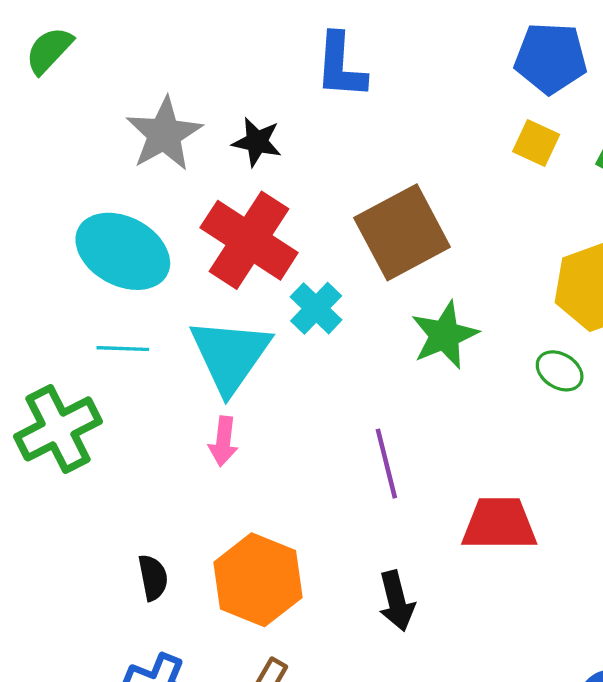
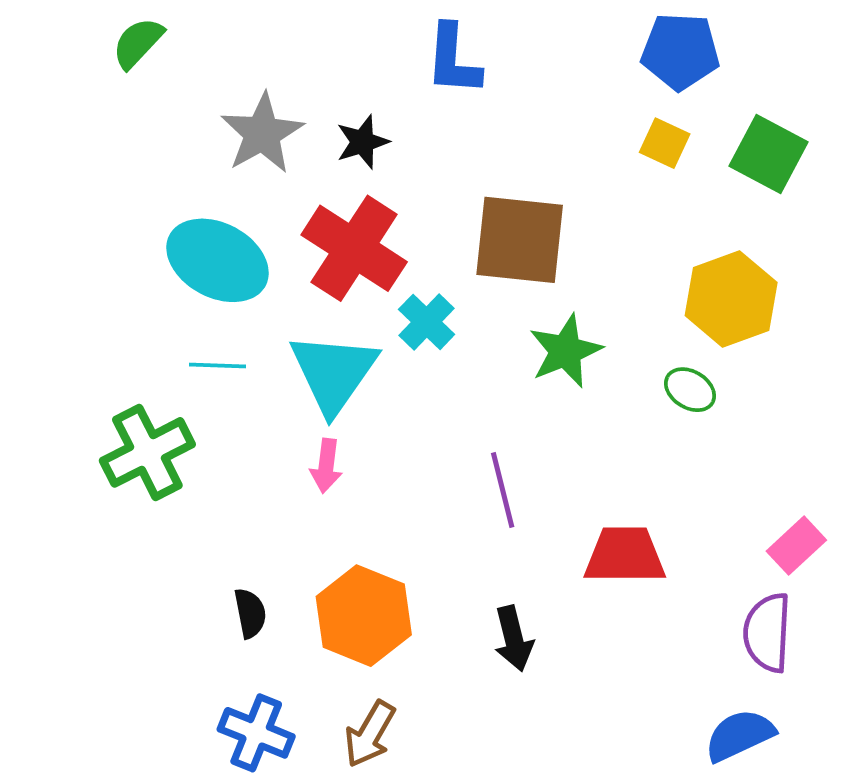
black star: (257, 142) -> (363, 142), turned -30
brown square: (402, 232) -> (520, 240), turned 34

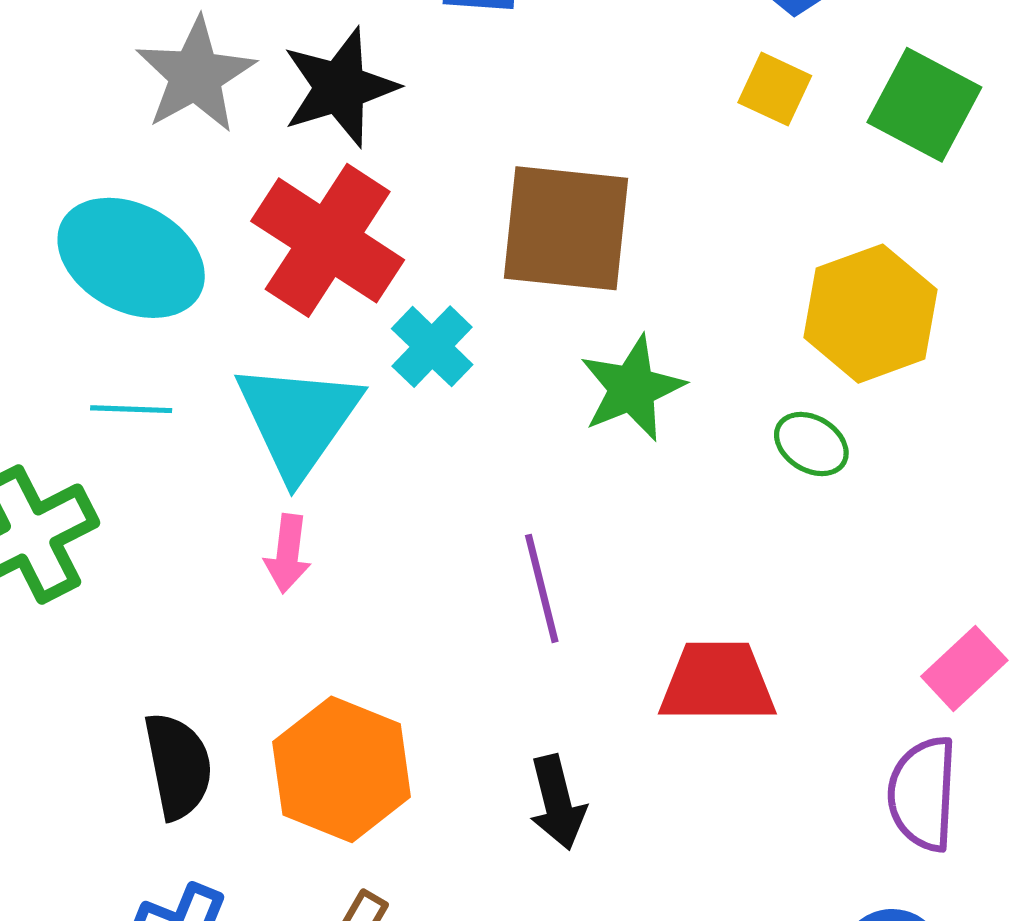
black star: (363, 142) -> (340, 87), size x1.5
black semicircle: (250, 613) -> (178, 766), size x1.5

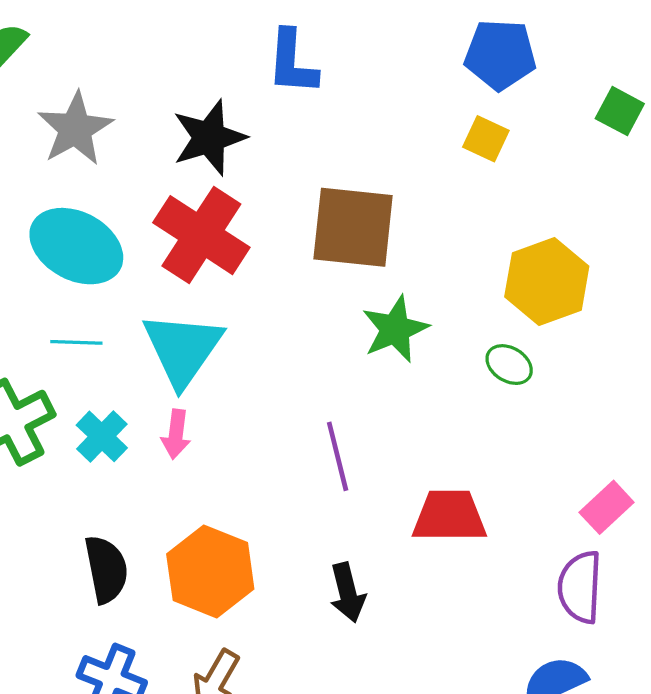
gray star: (195, 75) -> (75, 129), moved
green square: (924, 105) -> (620, 111), moved, size x0.7
cyan cross: (432, 347) -> (102, 436), moved

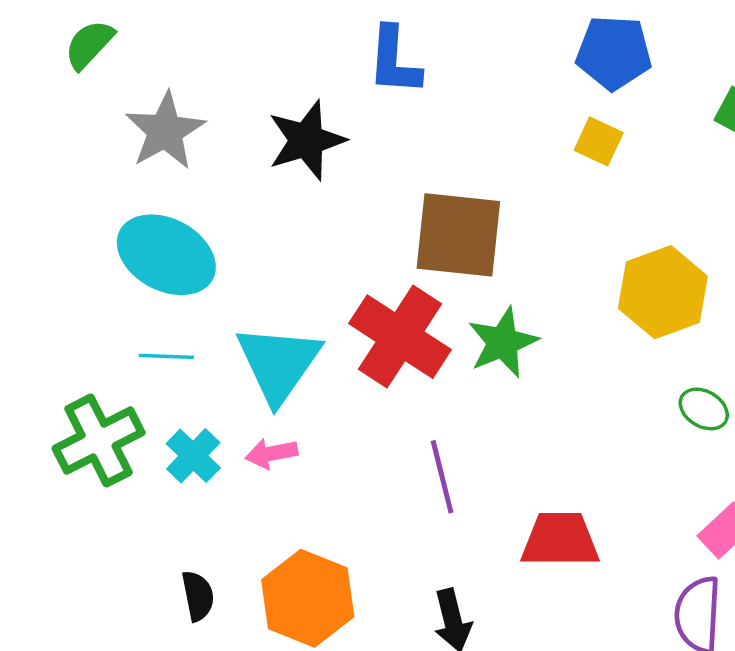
red cross: (201, 235) -> (400, 337), moved
green ellipse: (509, 365) -> (704, 409), moved
pink arrow: (176, 434) -> (271, 453), turned 72
black semicircle: (106, 569) -> (198, 596), size x0.7

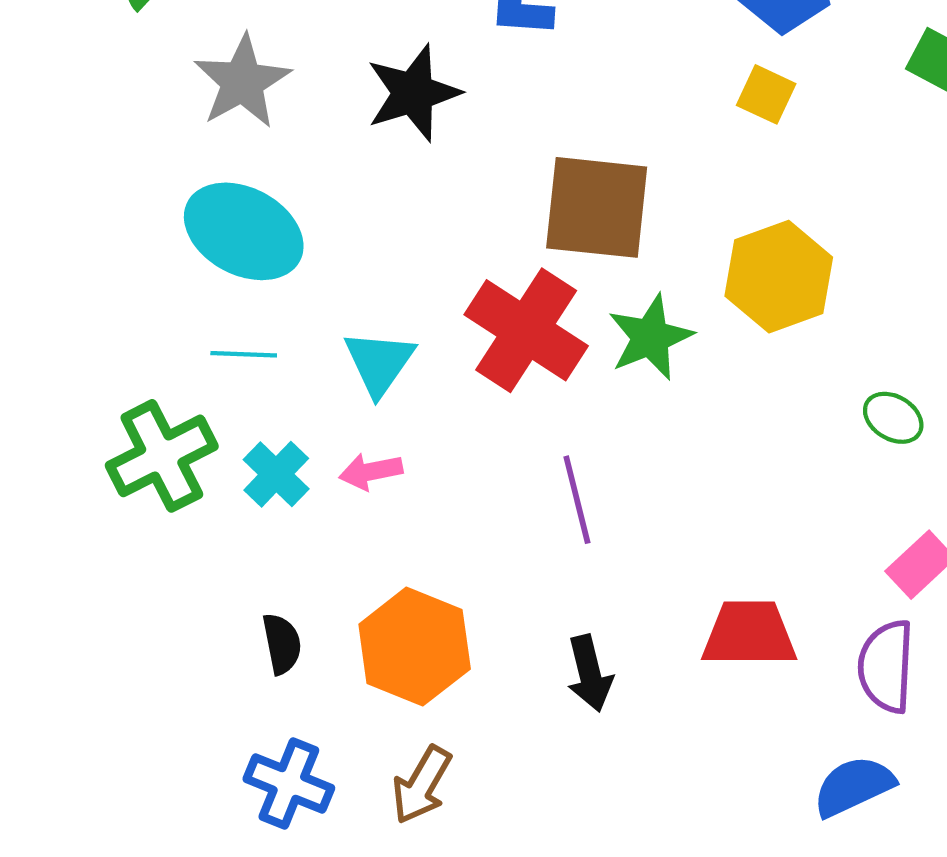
yellow hexagon: (663, 292) -> (779, 277), moved
cyan triangle: (278, 363) -> (379, 363), size x0.7
red trapezoid: (560, 540) -> (749, 634), moved

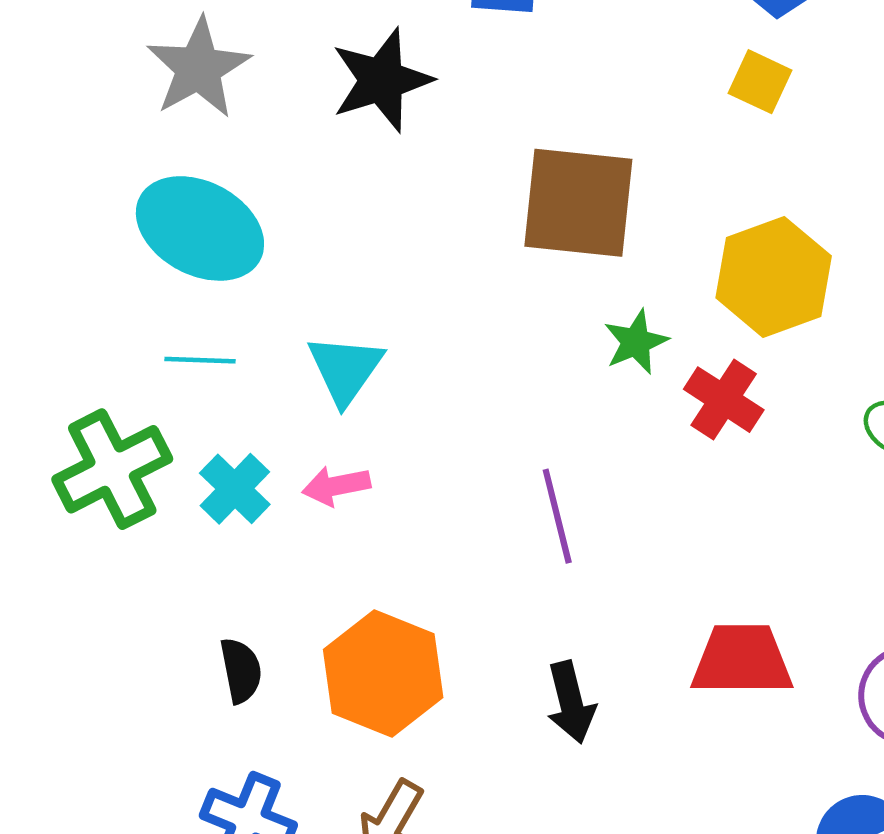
red cross: (526, 330) -> (724, 400), moved, size x0.6
green star: (650, 337) -> (636, 342), size x0.7

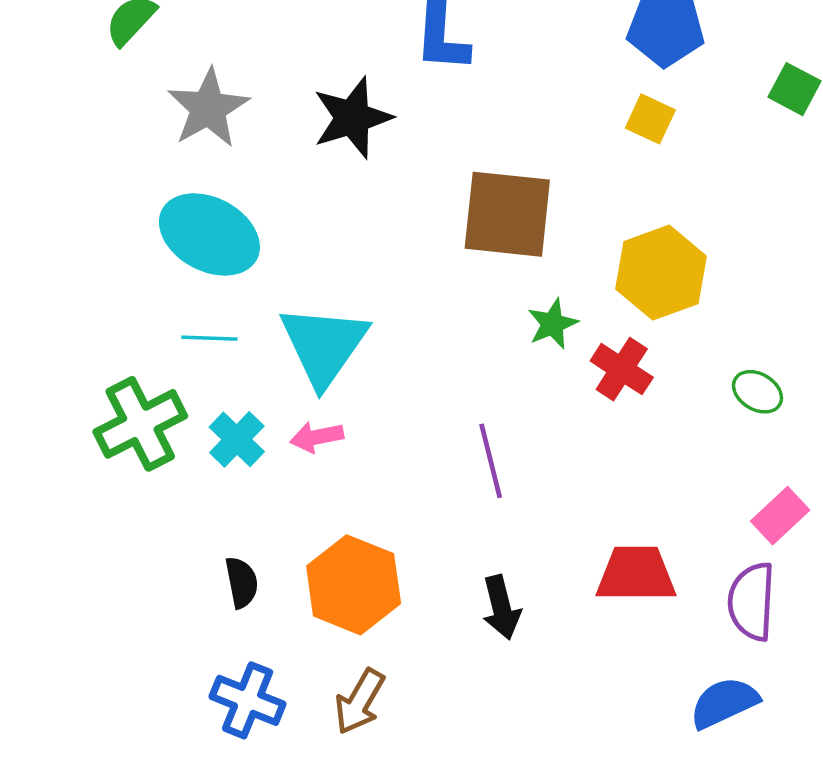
cyan triangle: (345, 369) -> (324, 345), size x1.5

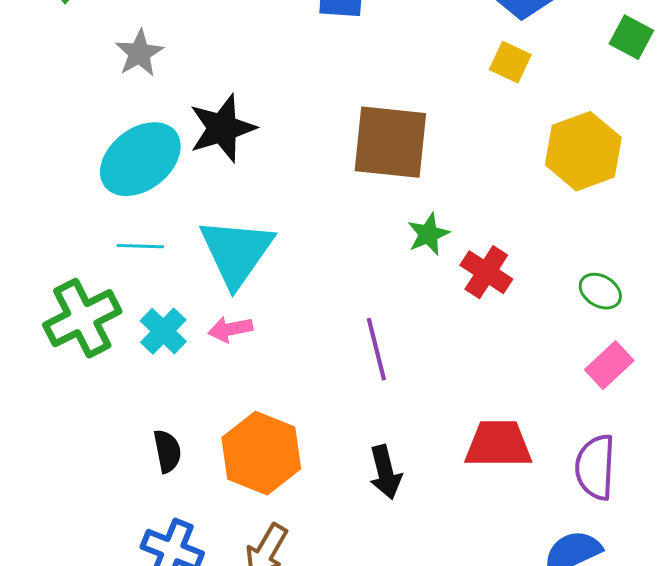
gray star: (208, 108) -> (139, 53), size x0.7
black star: (352, 118) -> (222, 128), moved
cyan ellipse: (209, 234) -> (140, 159), turned -66
yellow hexagon: (661, 273) -> (583, 151), moved
pink rectangle: (780, 516) -> (609, 365), moved

